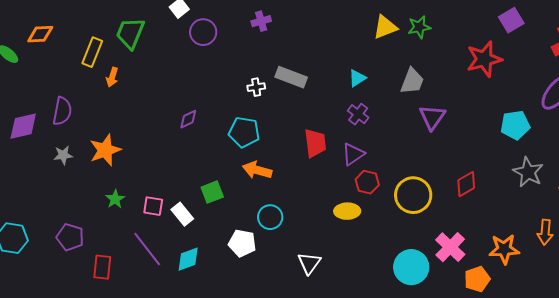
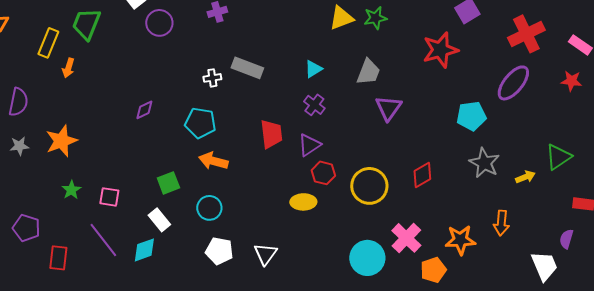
white rectangle: (182, 214) -> (159, 220), moved
cyan circle: (270, 217) -> (209, 208), moved
white pentagon: (242, 243) -> (219, 251), moved

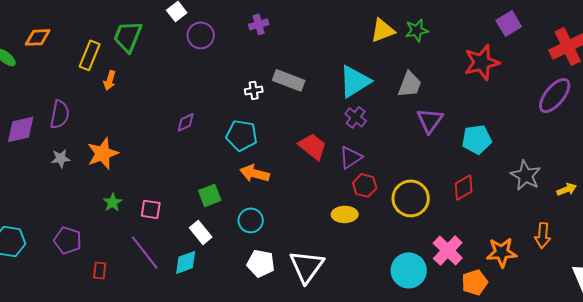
cyan triangle: (313, 69) -> (355, 81), size x1.8
cyan pentagon: (471, 116) -> (477, 139), moved
red trapezoid: (271, 134) -> (313, 146), turned -44
white triangle: (265, 254) -> (307, 266), size x1.5
red rectangle: (58, 258) -> (100, 270), size x0.7

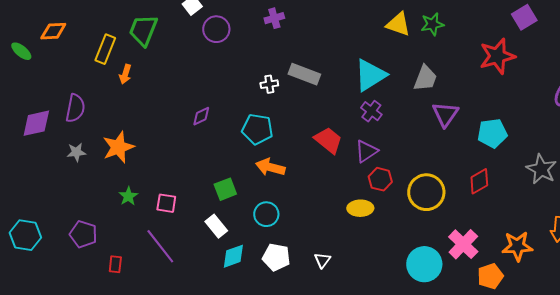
yellow triangle: (383, 30) -> (398, 24), turned 40
cyan diamond: (186, 262) -> (233, 256), moved
white triangle: (307, 266) -> (322, 260), size x0.5

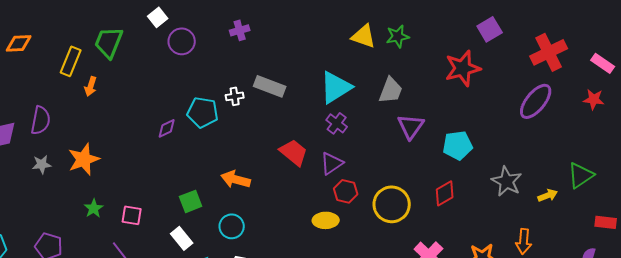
cyan pentagon: (257, 129) -> (203, 112), moved

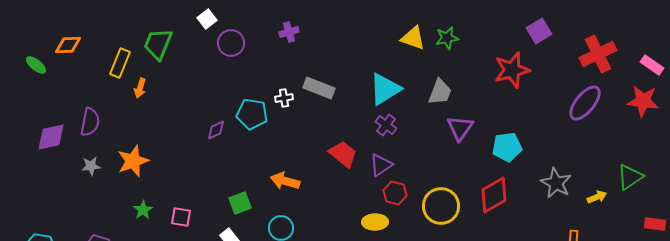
red star: (594, 99) -> (643, 101), size x1.5
red diamond: (445, 193) -> (494, 195), size x1.4

